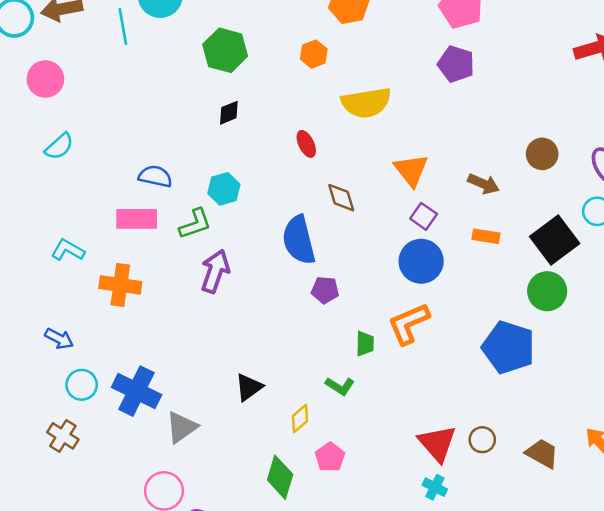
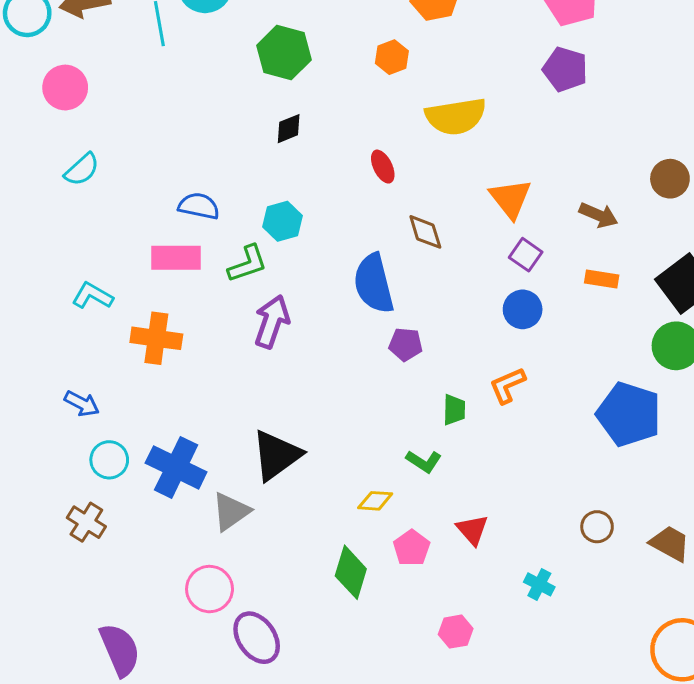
blue circle: (421, 261) -> (523, 309), size x0.7
orange L-shape: (409, 324) -> (507, 385), size x0.7
black triangle: (249, 387) -> (276, 455), moved, size x1.5
yellow diamond: (300, 418) -> (375, 501), turned 44
red triangle: (437, 443) -> (472, 530), moved, size x0.7

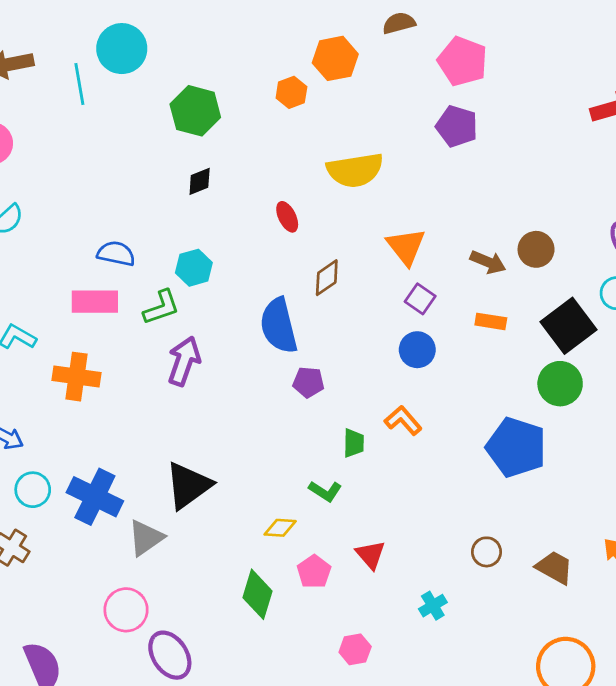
orange hexagon: (392, 57) -> (291, 92), moved
brown circle: (670, 179) -> (536, 249), moved
brown diamond: (425, 232) -> (327, 278), turned 72
orange L-shape: (507, 385) -> (403, 420), turned 72
cyan cross: (539, 584) -> (433, 606), turned 32

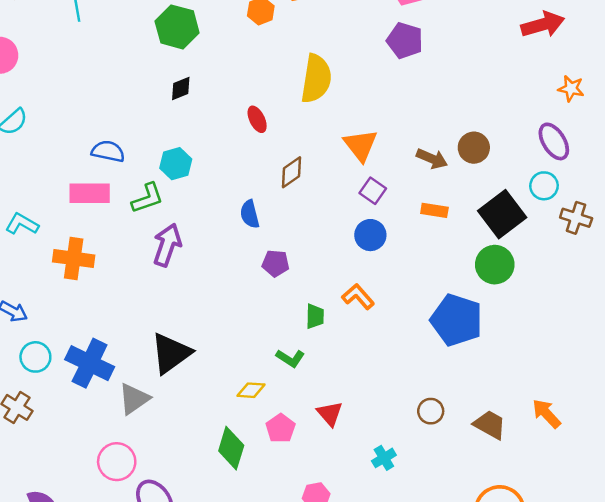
yellow semicircle: (355, 170) -> (316, 79), turned -72
blue semicircle: (279, 326) -> (250, 214), size x0.6

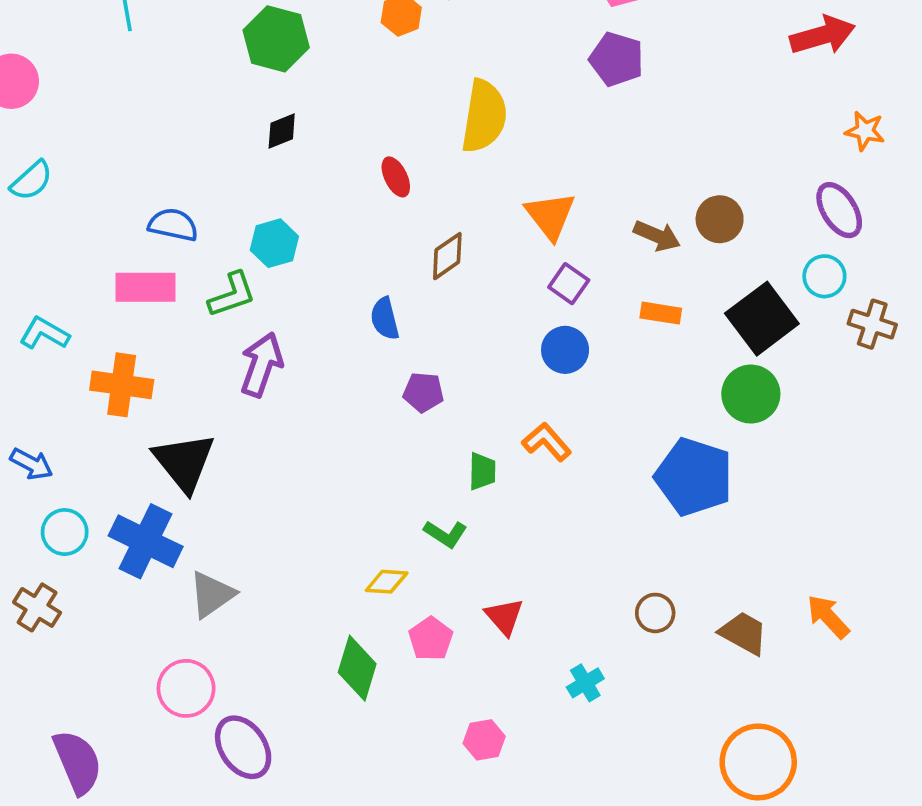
black triangle: (171, 353) -> (184, 462), moved, turned -33

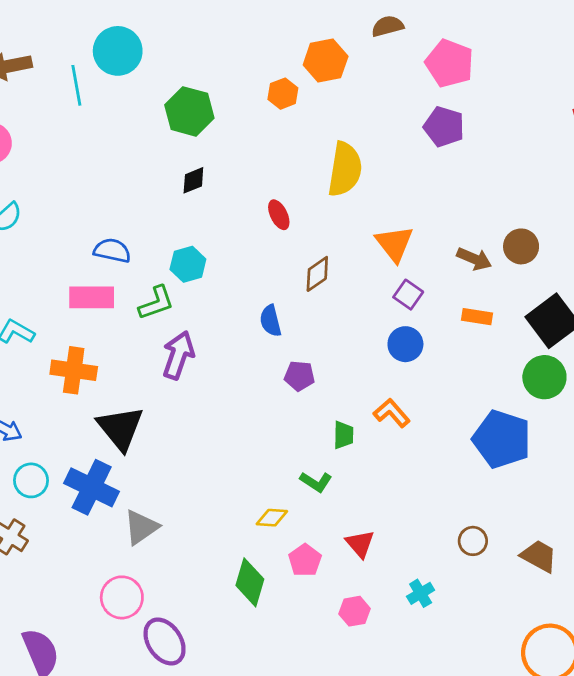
pink hexagon: (484, 740) -> (354, 611), moved

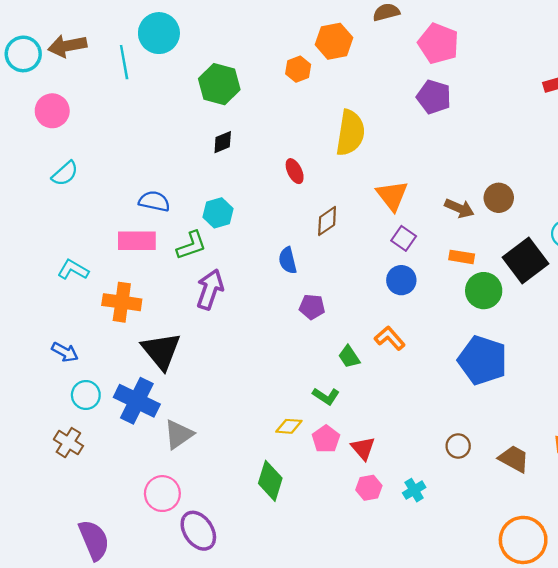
green circle: (544, 377) -> (484, 291), moved
green trapezoid: (343, 435) -> (349, 357), turned 145
pink pentagon: (305, 560) -> (326, 439), moved
pink hexagon: (354, 611) -> (369, 488), moved

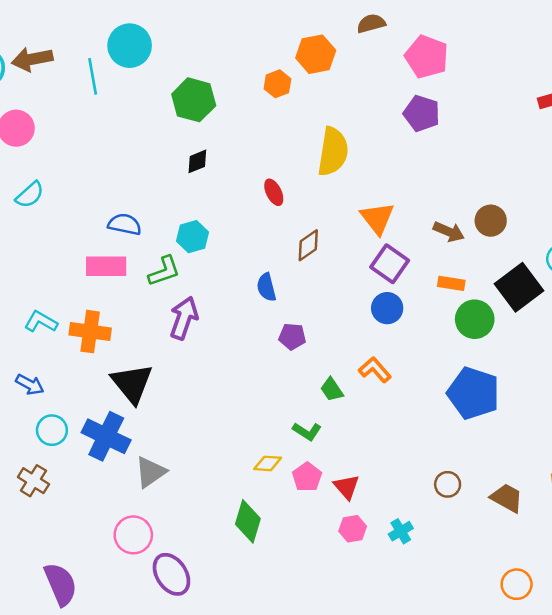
purple square: (404, 238) -> (390, 264), size x1.4
cyan L-shape: (73, 270) -> (41, 322), moved
orange circle: (523, 540) -> (517, 584), size x0.6

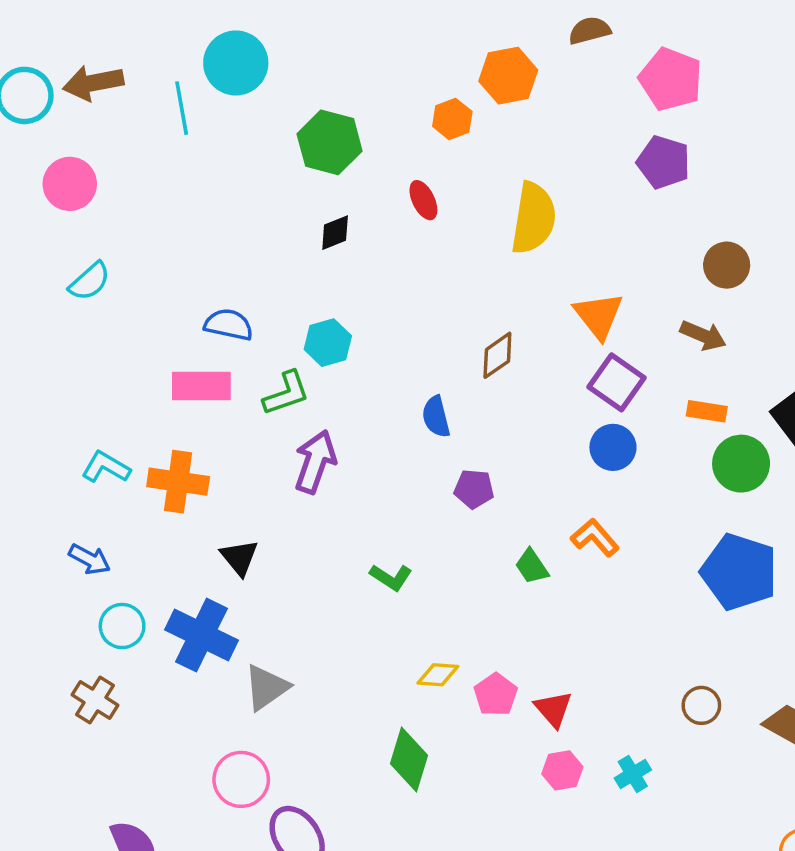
red ellipse: (274, 192) -> (423, 200), moved
brown circle: (491, 221) -> (727, 265), moved
black triangle: (132, 383) -> (239, 557), size x0.6
green L-shape: (307, 431) -> (391, 577), moved

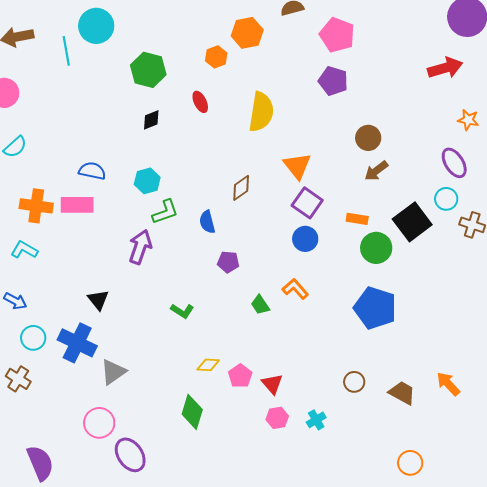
brown arrow: (703, 335) -> (376, 171), moved, turned 120
green L-shape: (286, 393) -> (165, 212), moved
orange cross: (178, 482) -> (36, 206), moved

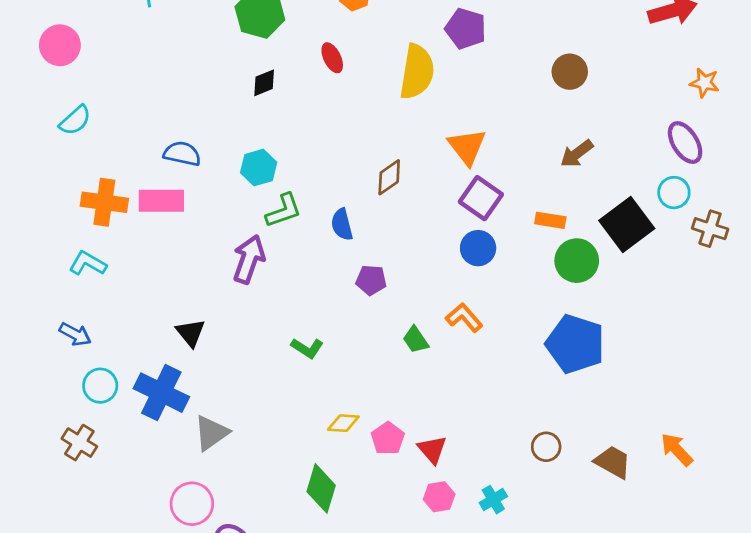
purple pentagon: (333, 81) -> (466, 29), moved
brown circle: (368, 138) -> (570, 72), moved

